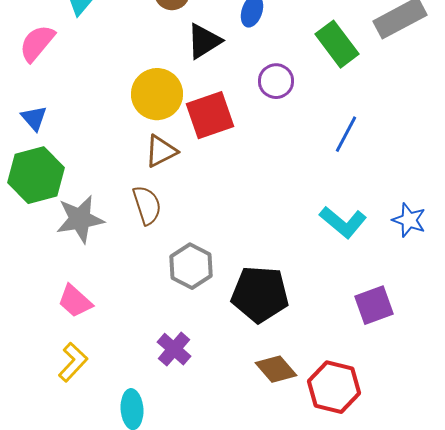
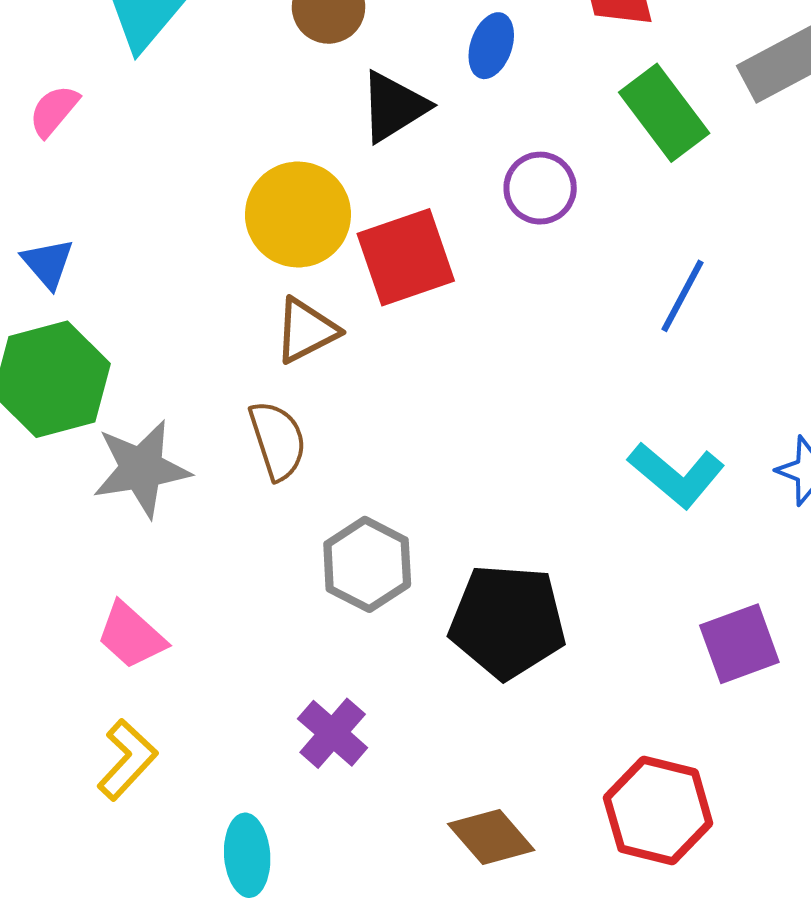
pink semicircle: (37, 43) -> (54, 111), size x0.7
brown diamond: (276, 369) -> (491, 837), moved

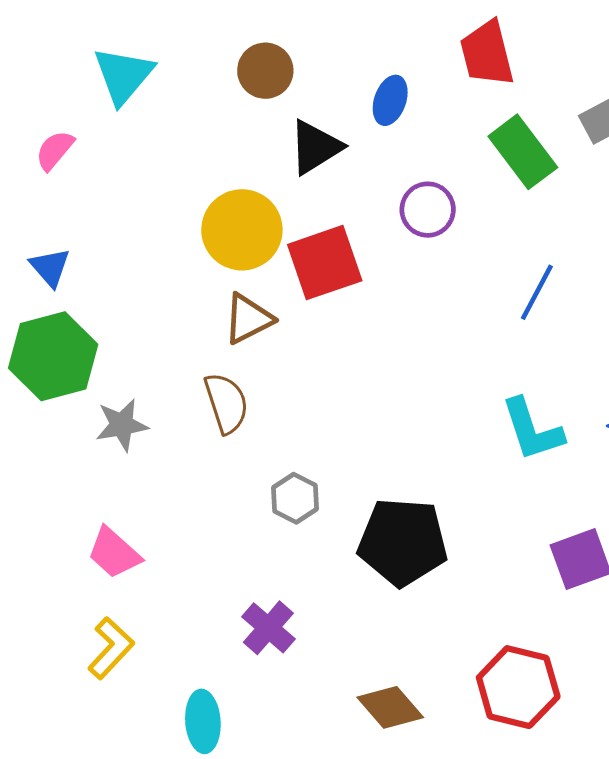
gray star: (141, 469) -> (122, 425), size x0.7
cyan L-shape: (676, 475) -> (532, 430), turned 32
gray hexagon: (367, 564) -> (295, 498), size x0.7

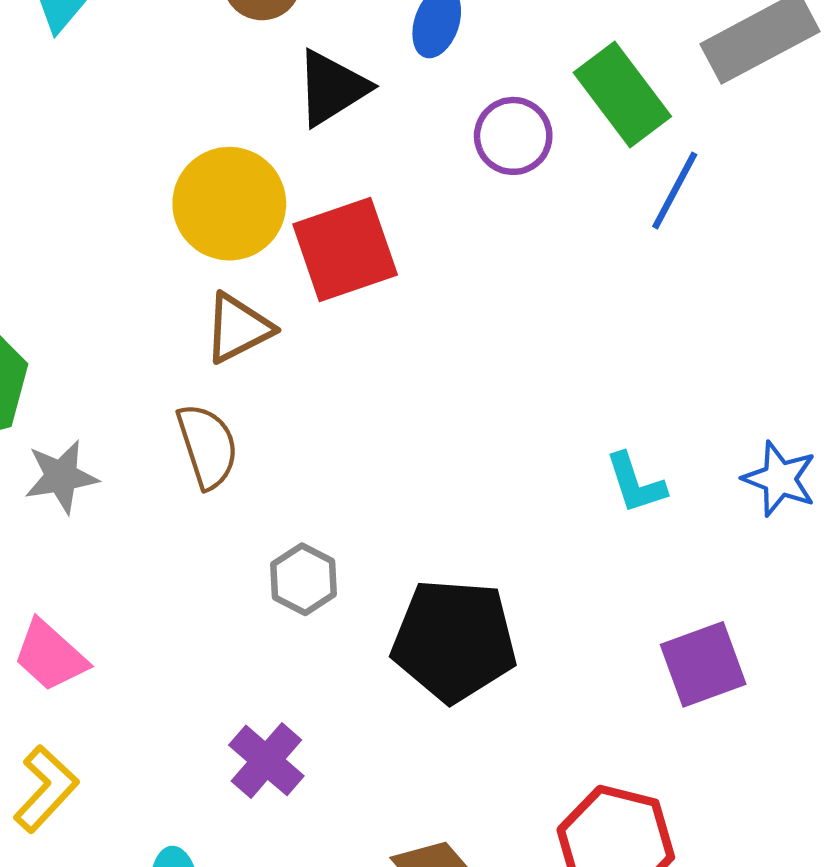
purple circle: (428, 210) -> (513, 136), moved
blue line: (537, 292) -> (675, 191), moved
cyan L-shape: (532, 430) -> (635, 483), size x0.7

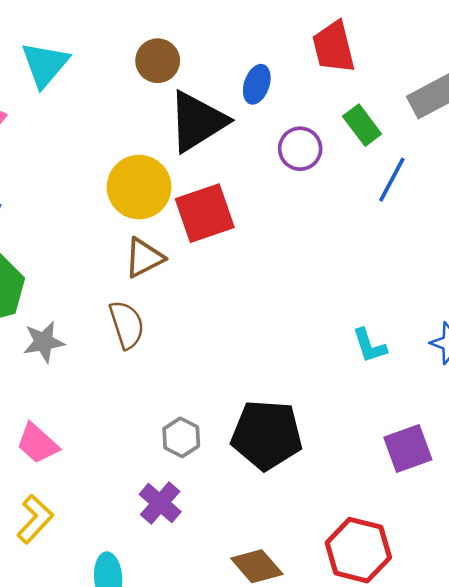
black triangle: (332, 88) -> (197, 121), size x1.4
green rectangle: (622, 94) -> (362, 125), size x0.7
gray hexagon: (304, 579) -> (181, 437), moved

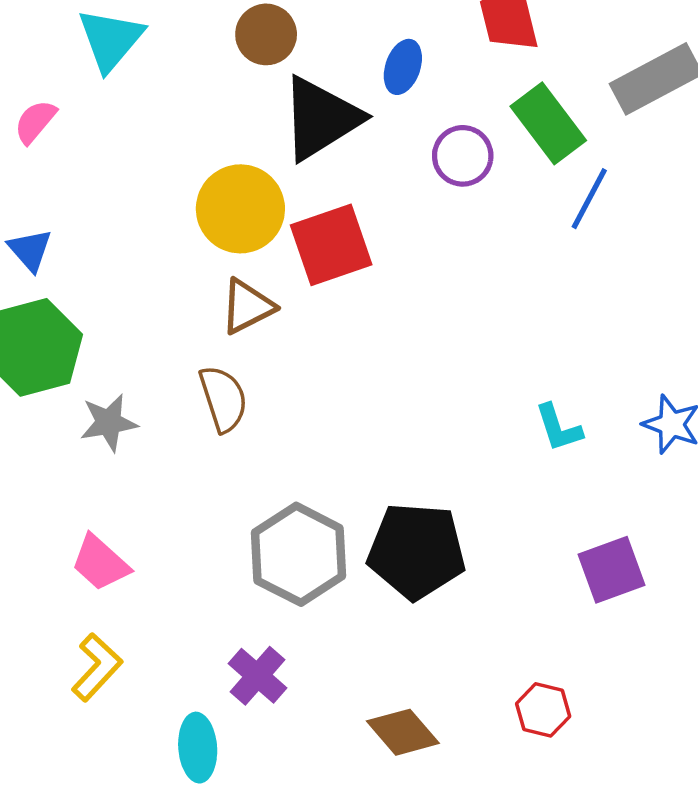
green rectangle: (362, 125) -> (548, 123), size x1.4
gray hexagon: (181, 437) -> (299, 554), size x1.8
purple cross: (160, 503) -> (258, 676), moved
red hexagon: (358, 550) -> (543, 710), size x0.6

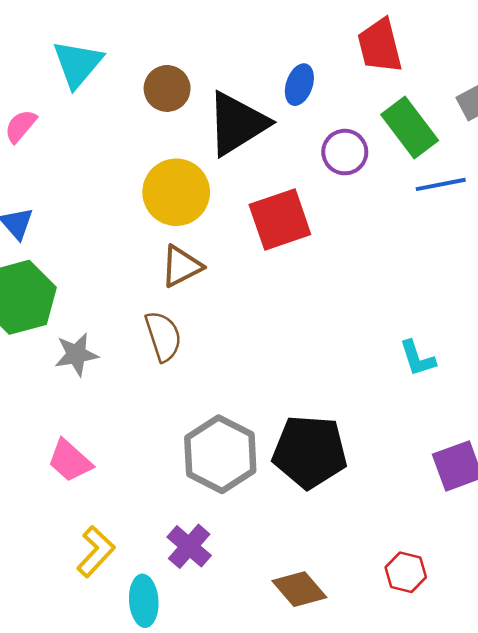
brown circle: (266, 34) -> (167, 88), moved
blue line: (589, 199) -> (441, 184), turned 51
red square: (331, 245) -> (280, 219), moved
yellow L-shape: (97, 667) -> (96, 552), moved

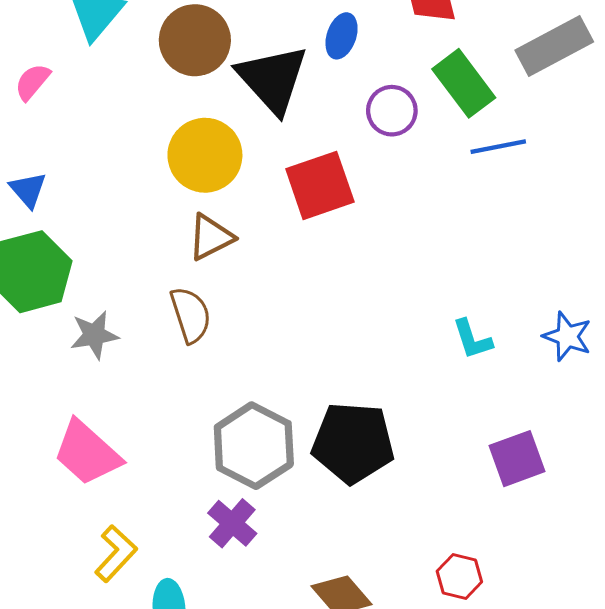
brown circle: (167, 88) -> (195, 40), size x1.4
black triangle: (237, 124) -> (273, 79), turned -40
pink trapezoid: (70, 461) -> (87, 453), size x1.4
purple cross: (189, 546) -> (232, 523), moved

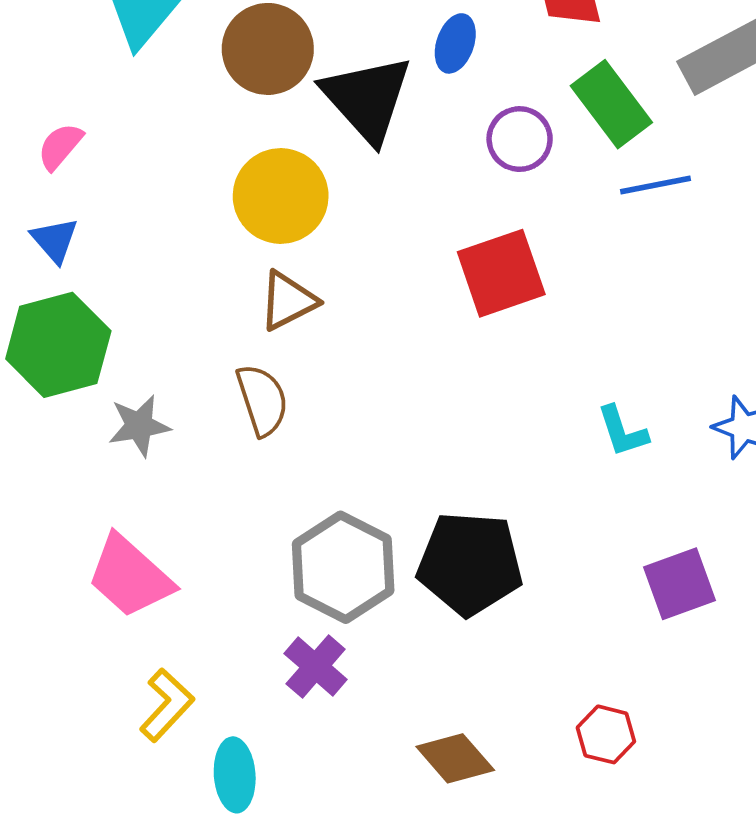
pink semicircle: (32, 82) -> (60, 146), moved
red square: (320, 185) -> (501, 273), moved

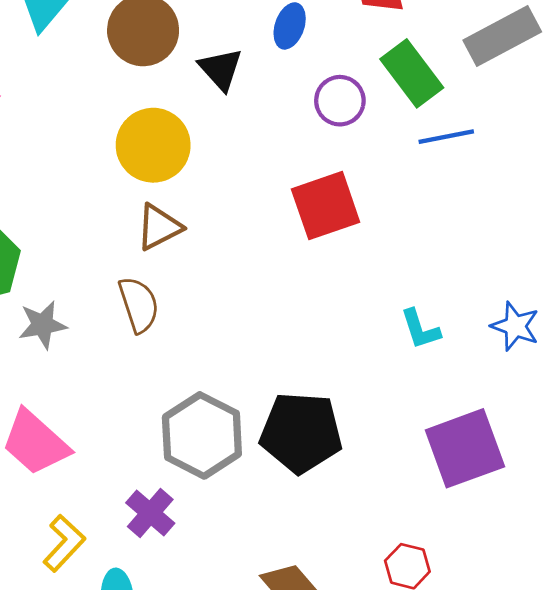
black triangle: (367, 99) -> (221, 69), size x0.6
purple square: (679, 584) -> (465, 448), size x1.4
purple cross: (316, 666) -> (150, 513), moved

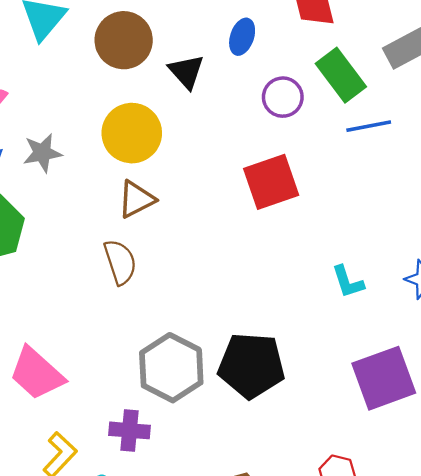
gray star: (43, 325) -> (42, 153), moved
purple cross: (150, 513) -> (129, 430), turned -36

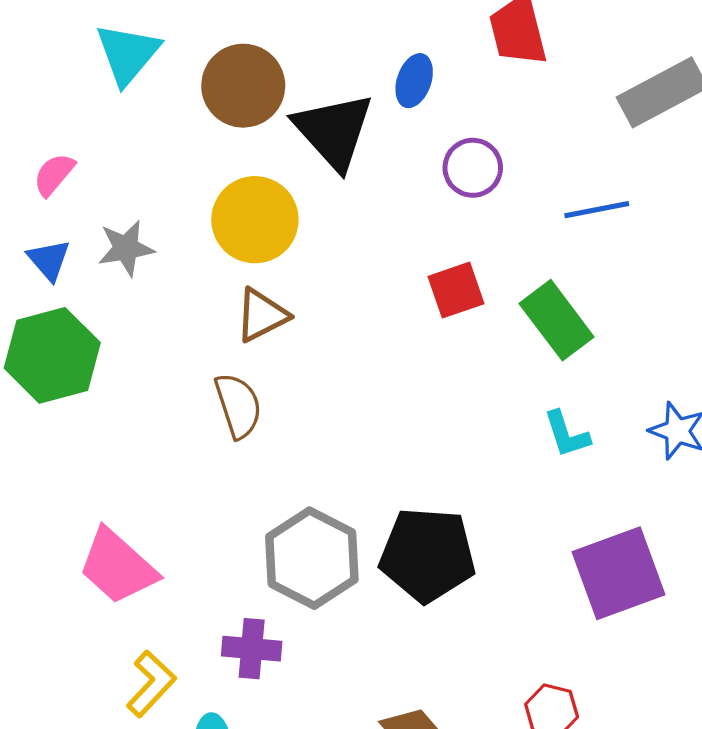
black triangle: (186, 72) -> (334, 131), size x1.6
green rectangle: (341, 75) -> (557, 320), moved
red square: (271, 182) -> (456, 290), size x0.7

